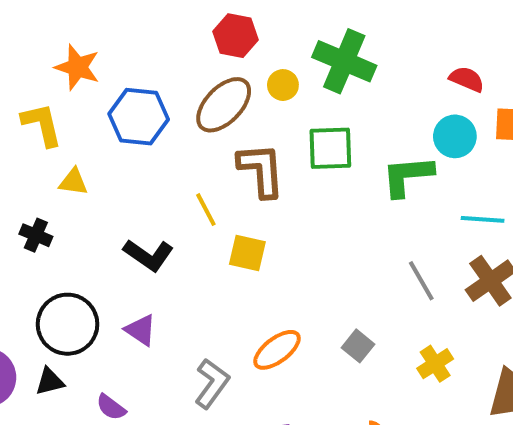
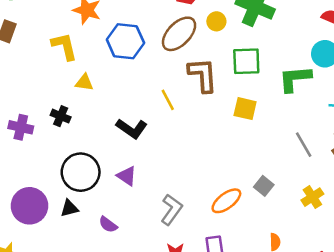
yellow square: (247, 253) -> (245, 109), moved
orange ellipse: (277, 350) -> (226, 201), moved

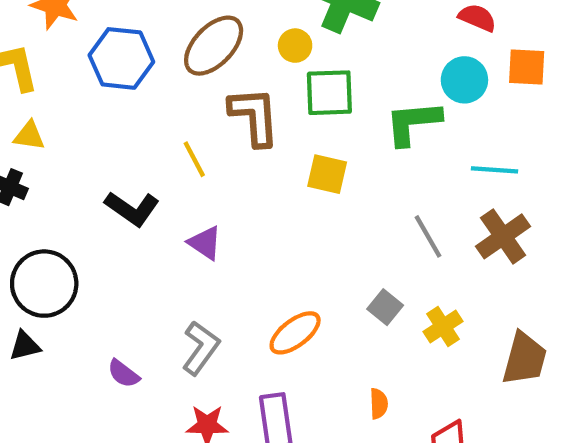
yellow circle: (216, 21) -> (295, 46), moved
yellow triangle: (84, 82) -> (29, 136), moved
purple triangle: (127, 176) -> (205, 243), moved
gray square: (264, 186) -> (385, 307), moved
purple semicircle: (108, 224) -> (124, 374), moved

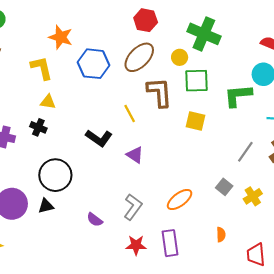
gray line: (428, 236) -> (245, 152), turned 65

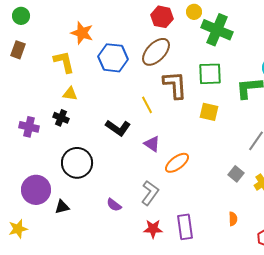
yellow circle: (180, 57) -> (194, 12), moved
orange ellipse: (180, 200) -> (177, 163), moved
black triangle: (46, 206) -> (62, 207), moved

